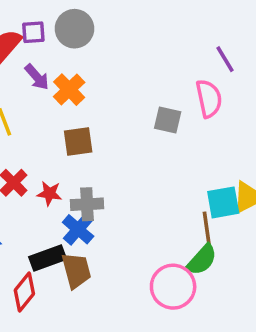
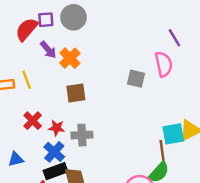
blue cross: (78, 229) -> (54, 152), moved

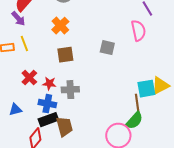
purple arrow: (48, 50) -> (18, 19), moved
gray square: (136, 79) -> (107, 48), moved
blue cross: (54, 152) -> (47, 104), turned -30

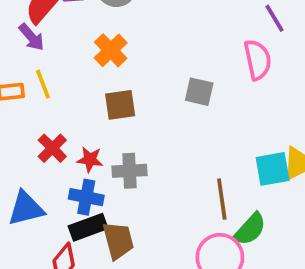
brown line: (137, 105) -> (222, 199), moved
blue triangle: (15, 110) -> (26, 208), size x1.5

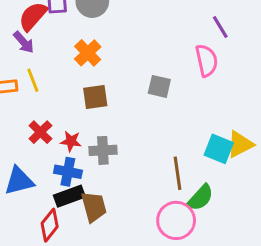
cyan square: (273, 169) -> (219, 149), turned 32

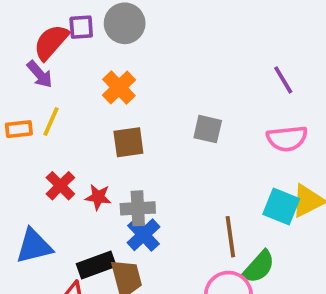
purple line: (220, 27) -> (283, 80), moved
pink semicircle: (207, 61) -> (287, 138), moved, turned 96
yellow line: (33, 80) -> (51, 121), turned 45
blue cross: (68, 172) -> (143, 235), moved, turned 36

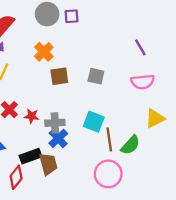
purple square: (81, 27) -> (72, 16), moved
brown square: (128, 142) -> (59, 76), moved
cyan square: (281, 206) -> (94, 122), moved
green semicircle: (259, 267) -> (130, 145), moved

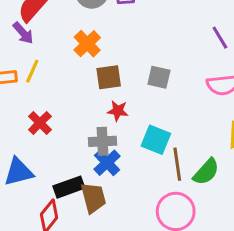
red star: (32, 116) -> (118, 111), moved

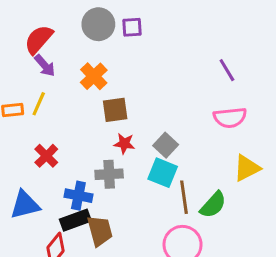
purple arrow: (23, 33) -> (45, 66), moved
gray square: (159, 77) -> (166, 145), moved, turned 30
blue cross: (107, 163) -> (78, 196), moved, turned -36

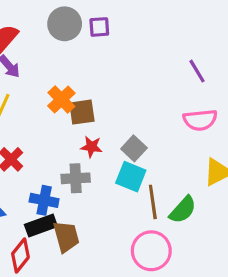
orange cross: (94, 76) -> (61, 99), moved

